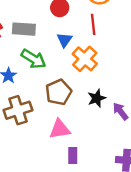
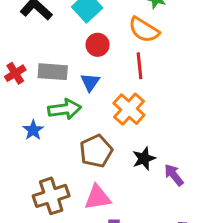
blue triangle: (64, 40) -> (90, 82), moved
green arrow: (33, 59) -> (65, 109), turned -40
brown cross: (18, 110) -> (51, 196), moved

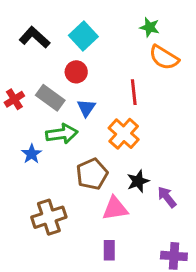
orange semicircle: (144, 30) -> (164, 58), moved
red circle: (98, 45) -> (76, 72), moved
gray rectangle: (53, 72) -> (50, 98), turned 32
pink triangle: (98, 197) -> (115, 209), moved

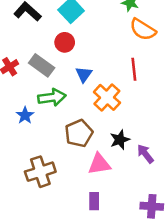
red line: (134, 92) -> (134, 69), moved
blue triangle: (86, 108) -> (84, 74), moved

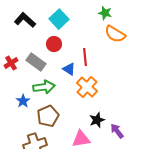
red line: (134, 69) -> (85, 57), moved
blue triangle: (84, 74) -> (69, 69), turned -32
brown pentagon: (79, 133) -> (48, 116), moved

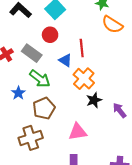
green arrow: (44, 87) -> (40, 79), turned 45
black star: (97, 120) -> (94, 100), moved
purple arrow: (117, 131) -> (120, 110), moved

